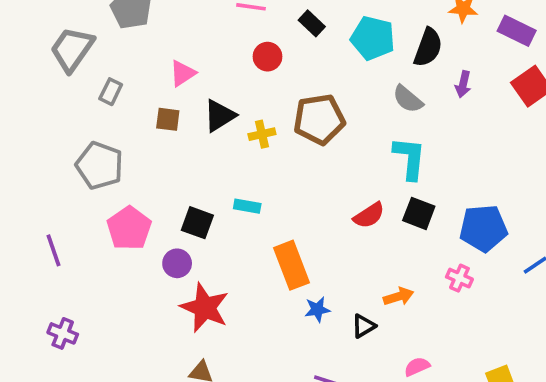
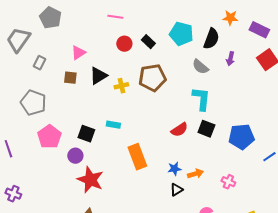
black rectangle: (312, 23) -> (148, 42), moved
pink cross: (459, 278) -> (228, 182), moved
blue star: (317, 309) -> (174, 169), moved

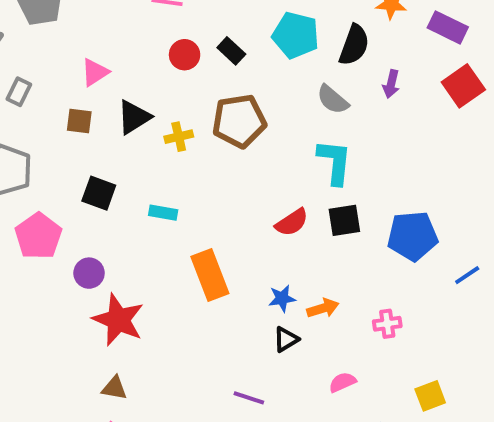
black square: (206, 129) -> (344, 220), turned -30
black square: (86, 134) -> (99, 193), moved
pink cross: (228, 182) -> (387, 324), turned -32

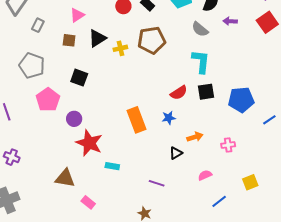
purple arrow: (391, 84) -> (230, 21), turned 80
cyan rectangle: (163, 213) -> (112, 166), moved
blue star: (282, 298) -> (169, 118), moved
brown triangle: (114, 388) -> (65, 178), moved, size x1.5

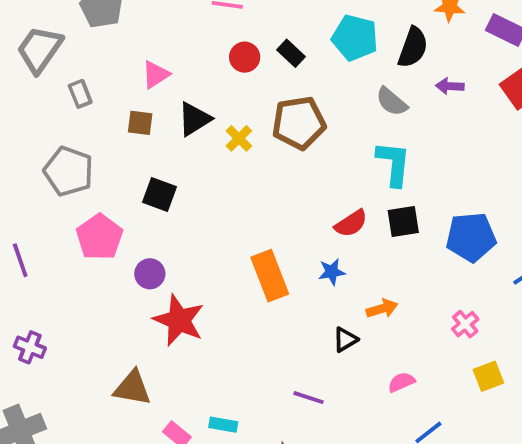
gray rectangle: (38, 25) -> (80, 94), turned -48
yellow cross: (120, 48) -> (239, 138), turned -32
pink cross: (228, 145) -> (465, 324), moved, turned -32
cyan rectangle: (112, 166) -> (223, 425), moved
yellow square: (250, 182) -> (488, 376), moved

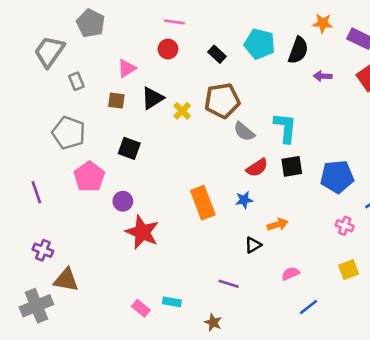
red circle: (245, 57) -> (168, 49), moved
gray semicircle: (392, 102) -> (244, 132), moved
pink cross: (465, 324) -> (345, 226), moved, turned -30
brown triangle: (132, 388) -> (66, 280), moved

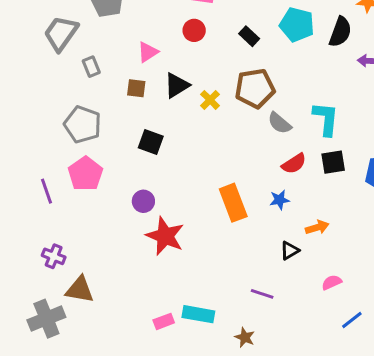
pink pentagon: (89, 177) -> (85, 174), moved
cyan rectangle: (172, 302) -> (198, 314), size x1.5
pink rectangle: (141, 308) -> (164, 321), turned -60

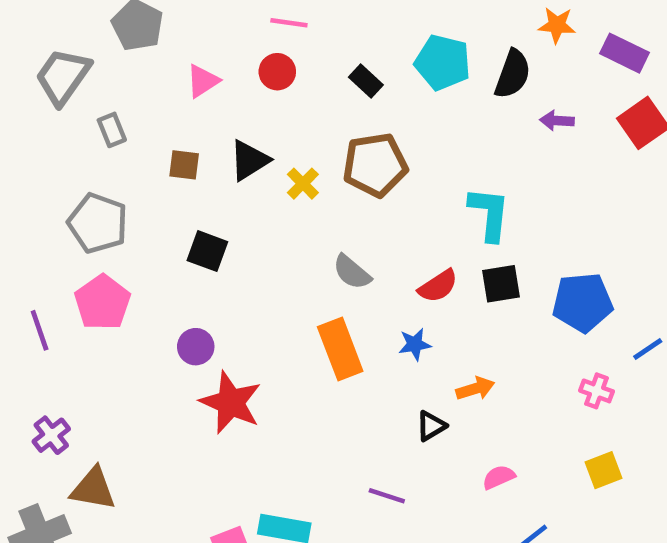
pink triangle: (148, 52) -> (203, 81), moved
gray semicircle: (280, 123) -> (352, 272), moved
purple cross: (54, 256) -> (51, 435), turned 30

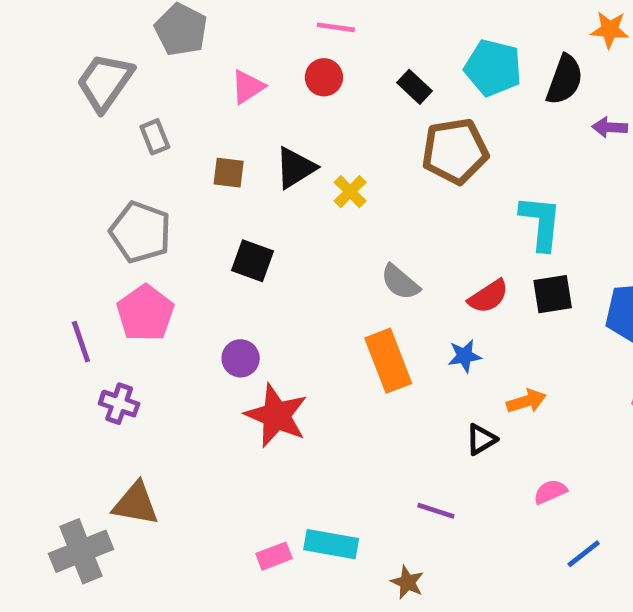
brown pentagon: (375, 165) -> (455, 151), moved
purple cross: (51, 435) -> (119, 404), moved, turned -33

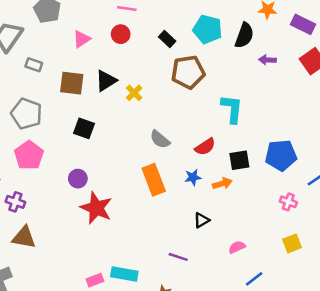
gray rectangle: (155, 137) -> (34, 65), turned -49
brown square: (229, 173) -> (72, 83), size x1.5
black square: (553, 294) -> (239, 160), moved
orange arrow: (526, 401) -> (222, 183), moved
brown triangle: (136, 504) -> (24, 237), moved

